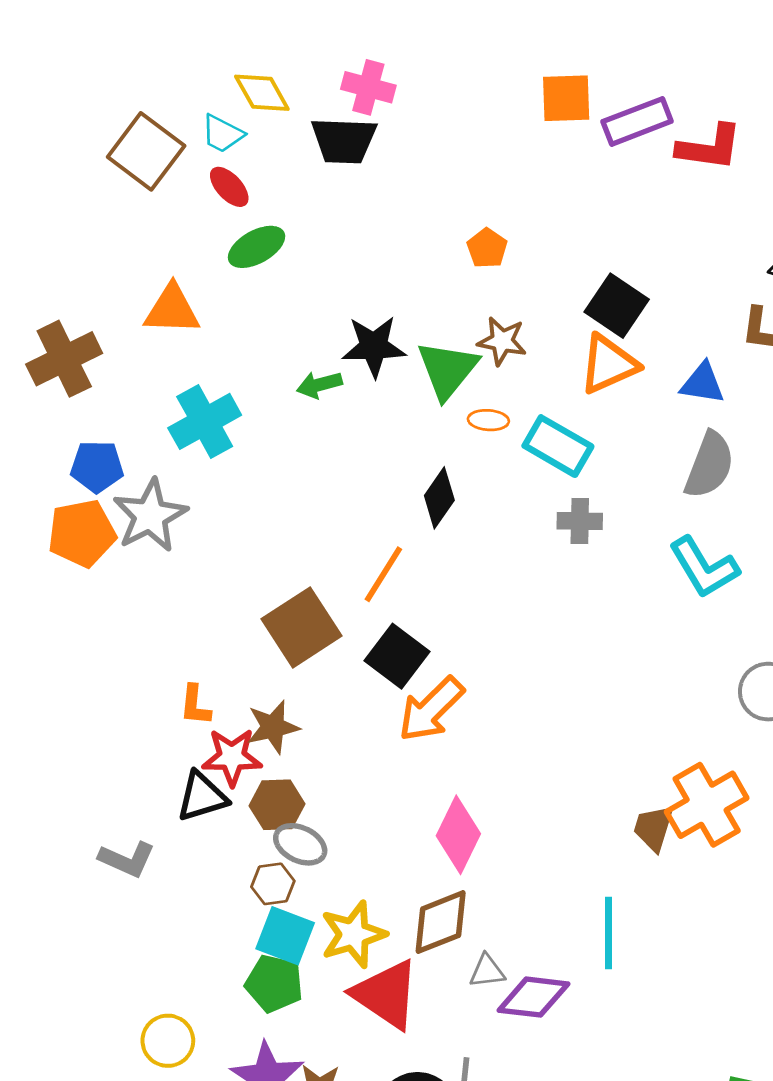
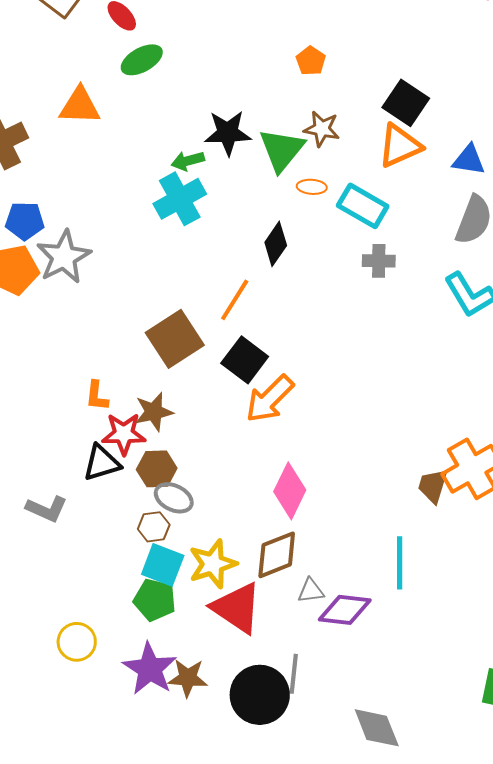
cyan cross: (205, 421) -> (180, 199), moved

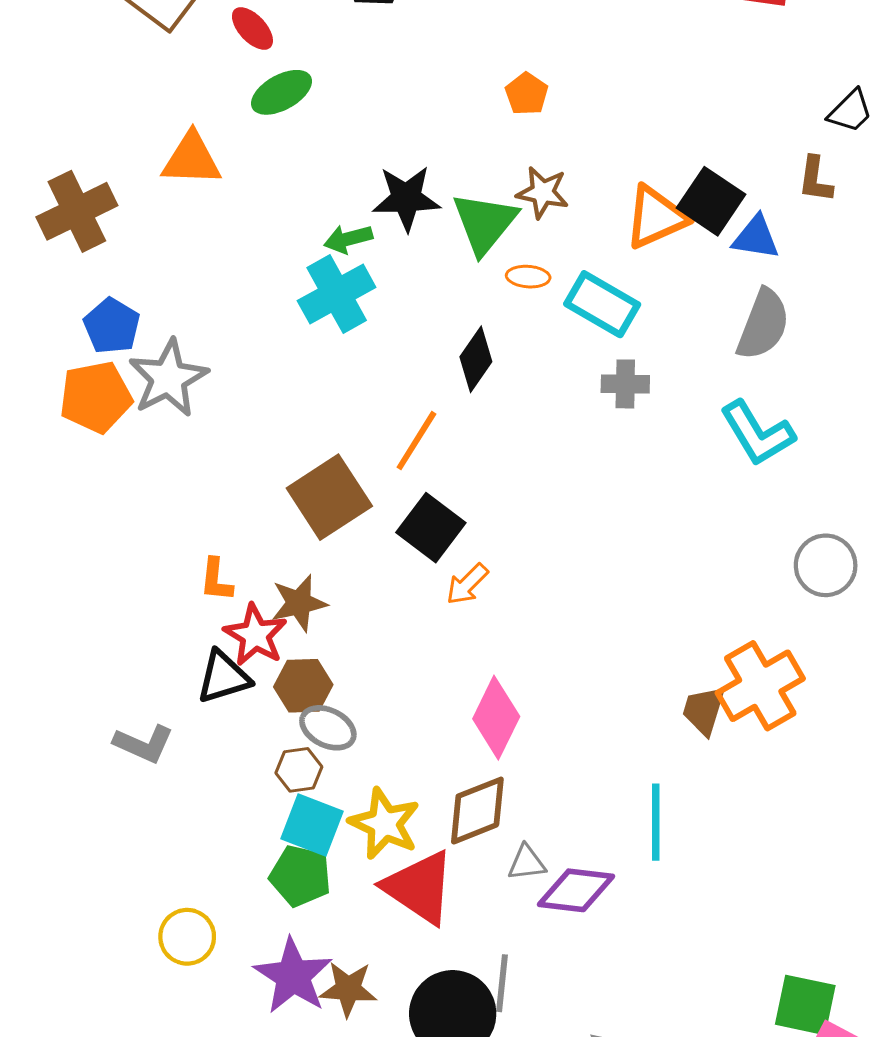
black square: (406, 103) -> (711, 201), moved
blue pentagon: (25, 221) -> (112, 326), turned 30
orange arrow: (270, 399) -> (467, 584), size x0.6
red star: (124, 434) -> (255, 635), turned 30
yellow star: (213, 564) -> (384, 824), turned -30

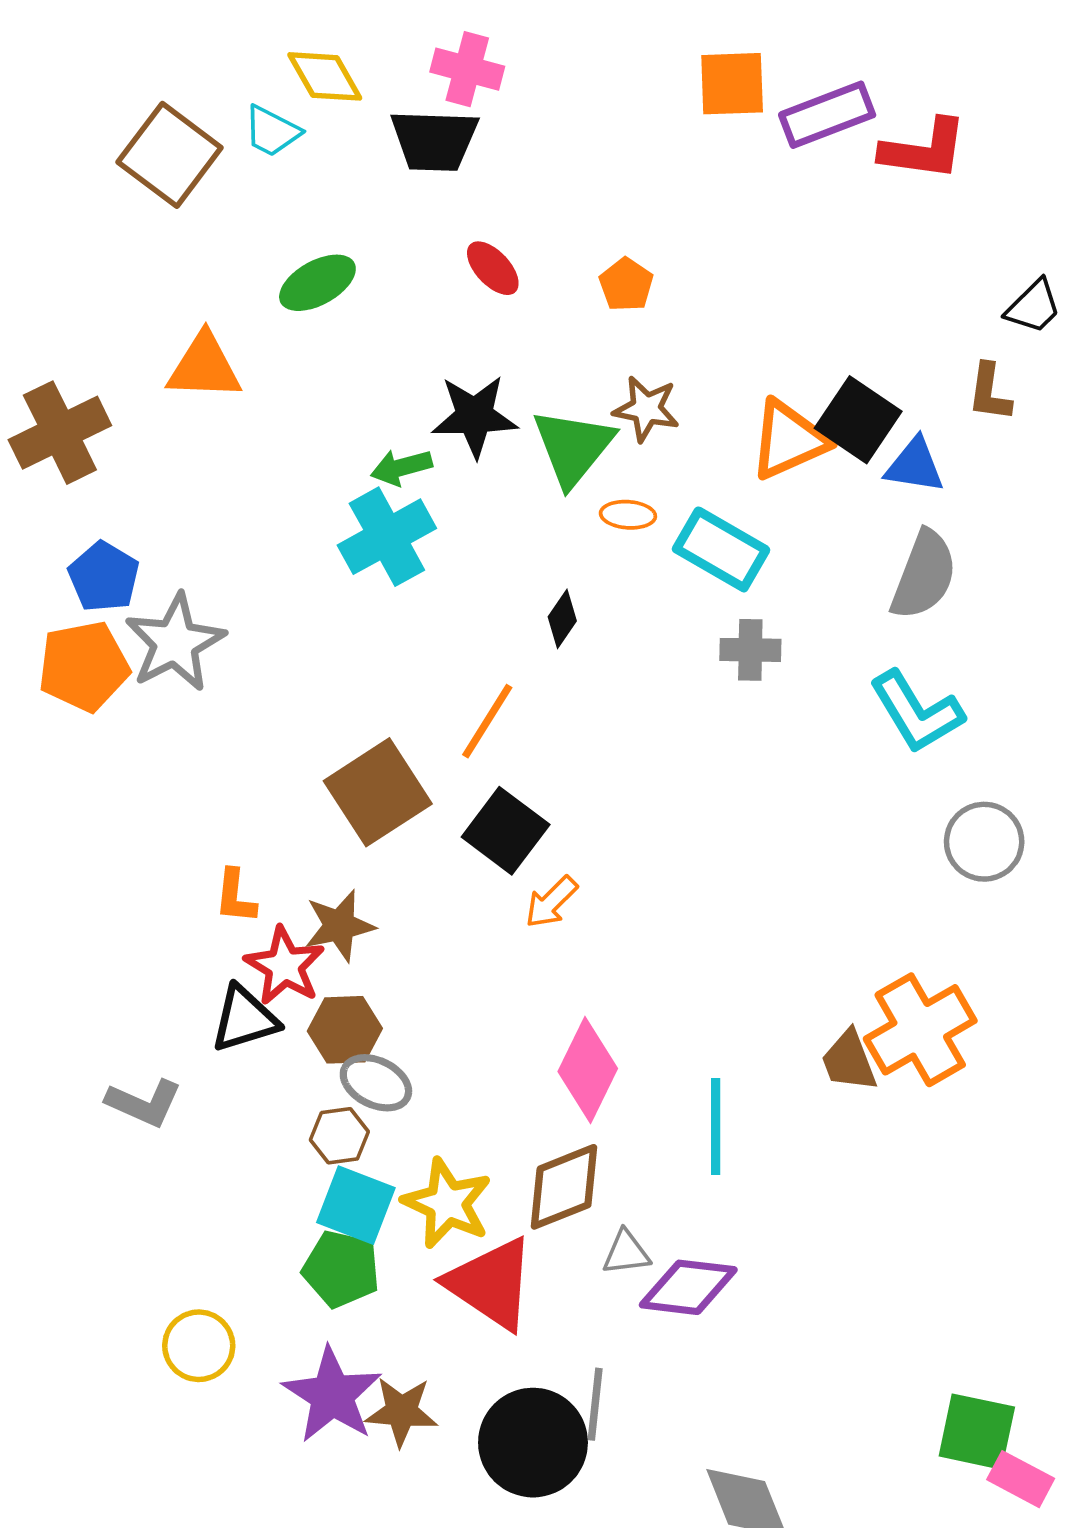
red ellipse: (252, 29) -> (493, 268), moved
black diamond: (476, 359) -> (562, 619), size x0.7
gray circle: (826, 565) -> (984, 842), moved
brown trapezoid: (704, 710) -> (849, 1061), turned -38
cyan line: (656, 822) -> (716, 1127), moved

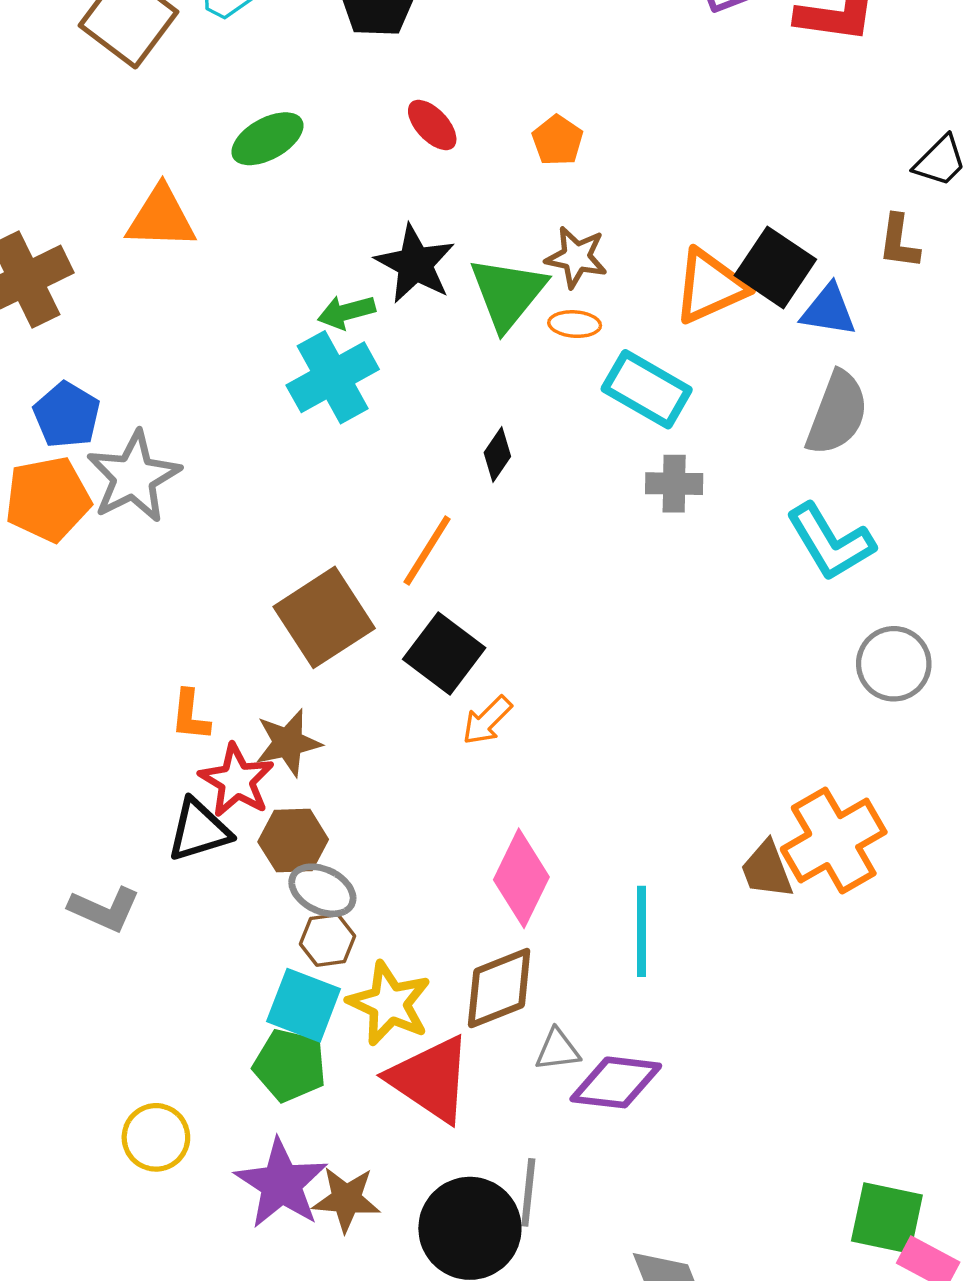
black star: (475, 416) -> (415, 264), turned 30
orange ellipse: (628, 515) -> (575, 324), moved
brown hexagon: (339, 1136) -> (328, 940), moved

